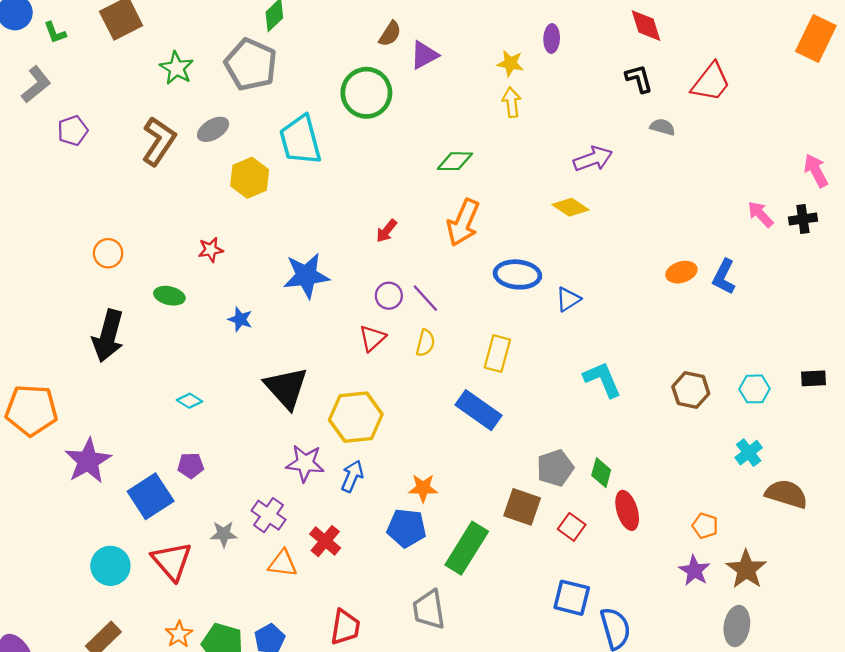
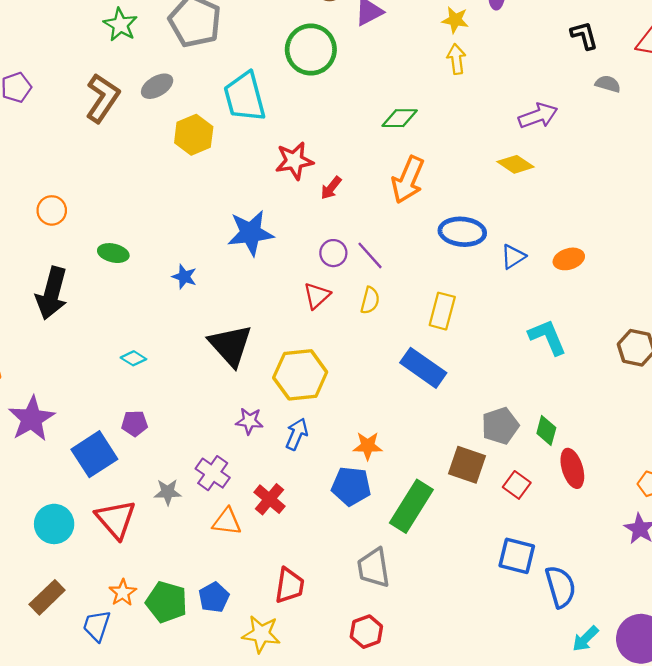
red star: (211, 250) -> (294, 161), moved, size x1.5
orange ellipse: (681, 272) -> (569, 259), moved
purple star: (305, 463) -> (249, 421), size x0.7

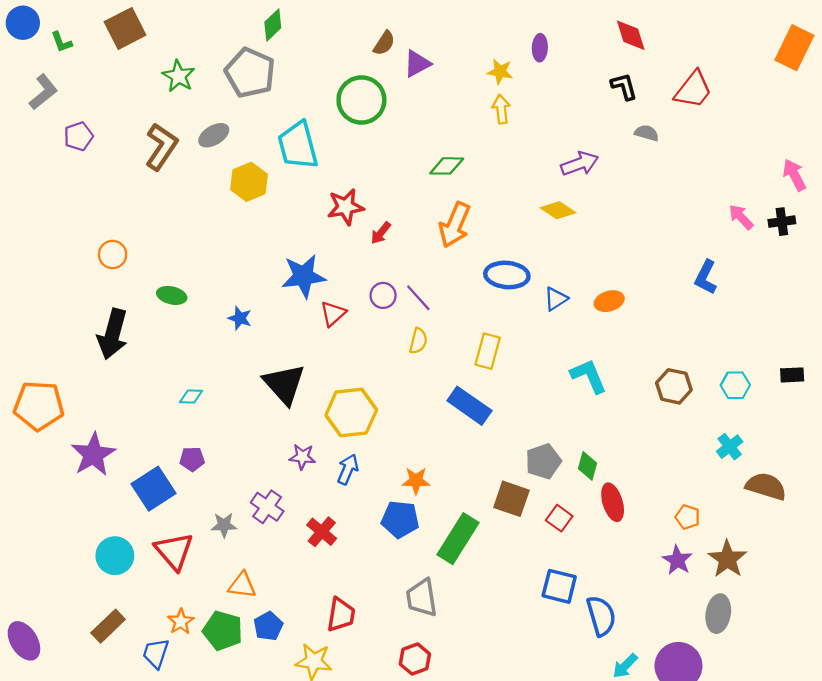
red triangle: (317, 296) -> (333, 314), moved
cyan diamond: (133, 358) -> (191, 397), turned -30
orange triangle: (227, 522) -> (242, 585), moved

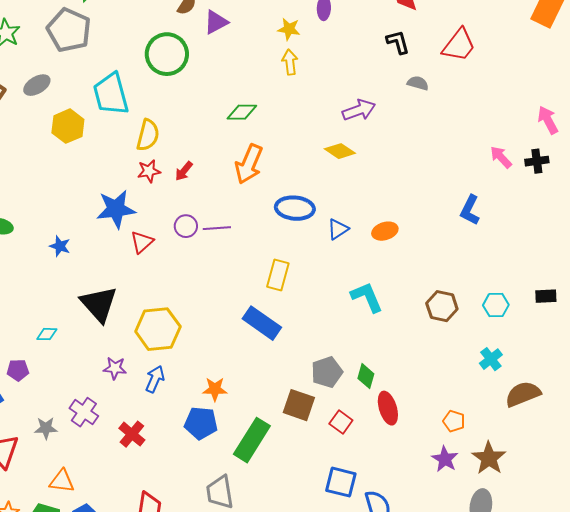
red star: (346, 207) -> (149, 171), moved, size x0.7
purple line: (418, 298) -> (217, 228), turned -52
yellow semicircle: (418, 341) -> (148, 135), moved, size x1.4
cyan diamond: (191, 397) -> (47, 334), moved
brown semicircle: (766, 486) -> (523, 394), turned -39

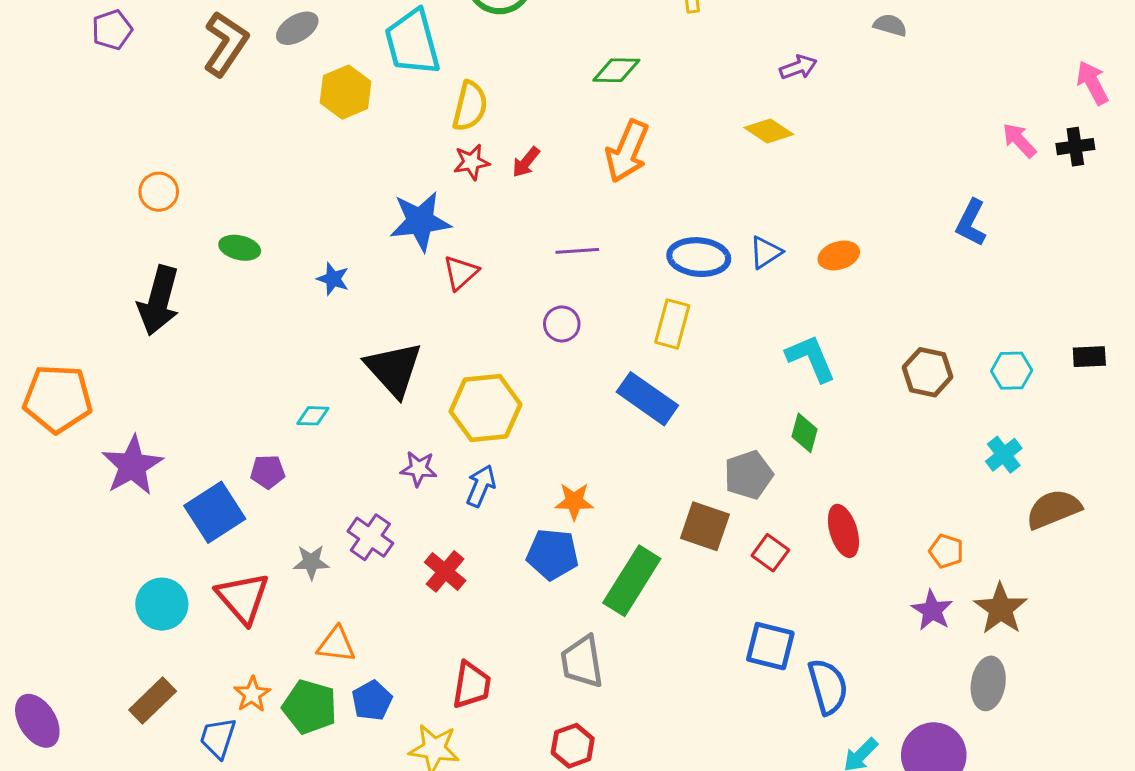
purple arrow: (359, 110) -> (798, 67), size x0.7
blue ellipse: (295, 208) -> (699, 257), moved
purple circle: (186, 226) -> (562, 324), moved
green diamond: (366, 376) -> (805, 433), moved

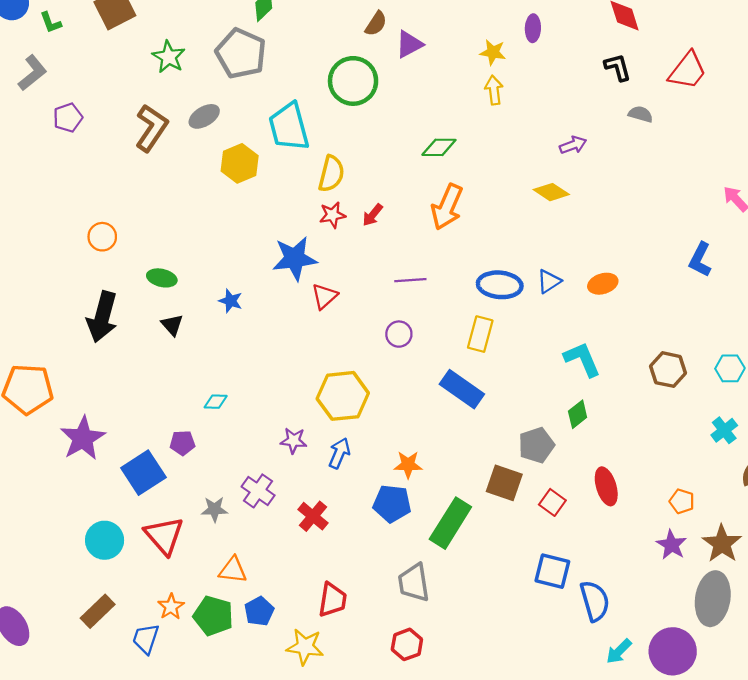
black triangle: (394, 369) -> (172, 325), moved, size x0.5
green diamond: (805, 433) -> (578, 414), turned 36
gray ellipse: (988, 683) -> (713, 599), size x1.4

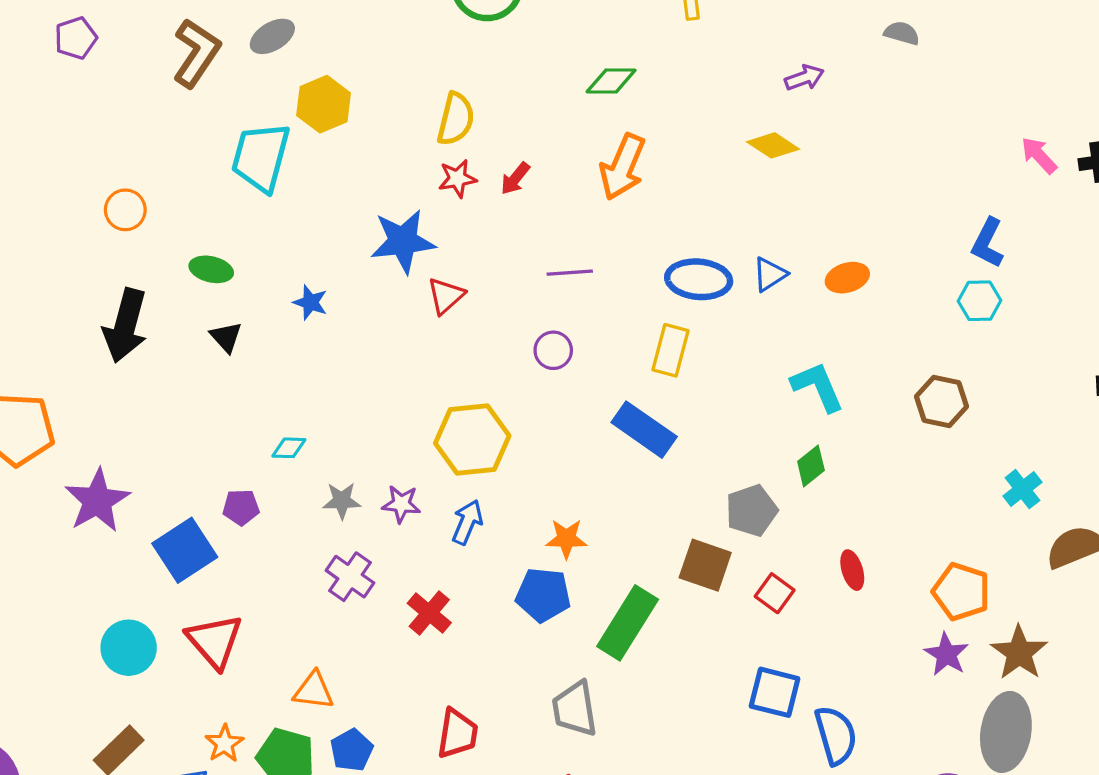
cyan trapezoid: (289, 127) -> (261, 157), moved, turned 30
cyan hexagon: (730, 368) -> (979, 301), moved
red ellipse: (606, 486) -> (852, 570), size x0.7
orange pentagon: (682, 501) -> (961, 592), size x1.6
gray star: (214, 509) -> (342, 501), moved

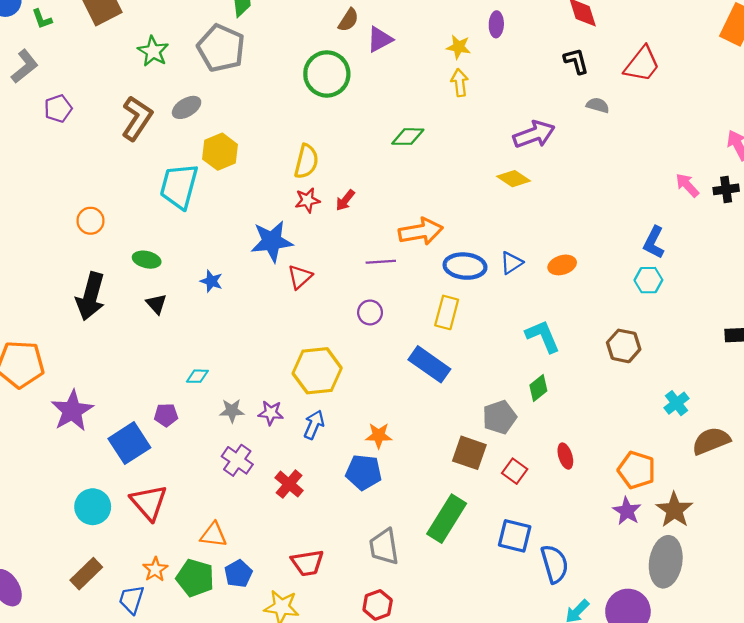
purple arrow: (804, 78) -> (534, 134), size x1.6
orange arrow: (623, 167) -> (421, 232), moved, turned -123
green rectangle: (628, 623) -> (447, 519), moved
red trapezoid: (457, 734) -> (307, 563), turned 72

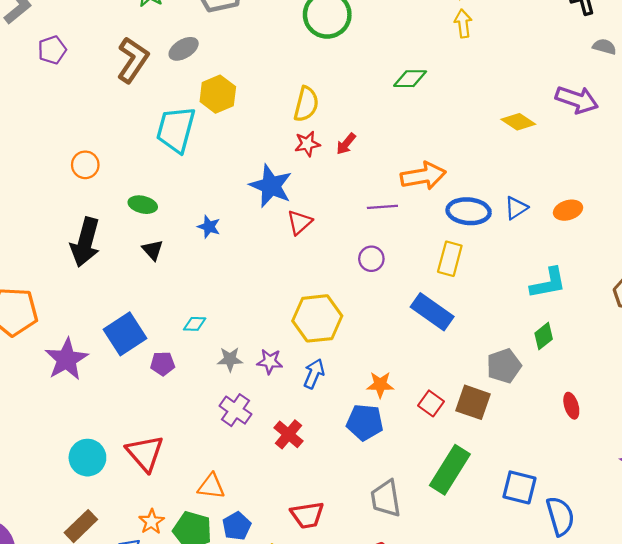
purple arrow: (534, 134) -> (577, 100), moved, turned 39
blue star: (272, 241) -> (271, 186), turned 30
cyan L-shape: (543, 336) -> (548, 283), turned 102
blue square: (129, 443) -> (125, 334), moved
red square: (515, 471) -> (431, 403), moved

